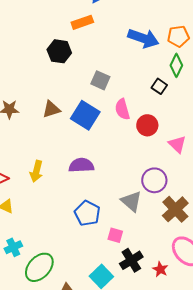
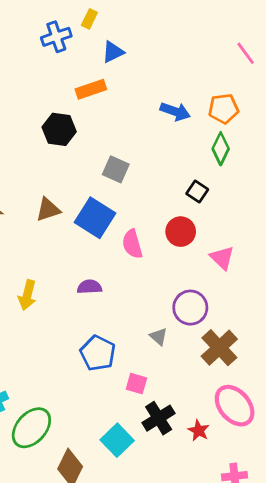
blue arrow: (143, 38) -> (175, 111), size x0.7
black square: (159, 86) -> (197, 192), moved
pink semicircle: (122, 109) -> (132, 244), moved
purple semicircle: (81, 165) -> (89, 287), size x0.7
gray triangle: (131, 201) -> (159, 337), size x0.6

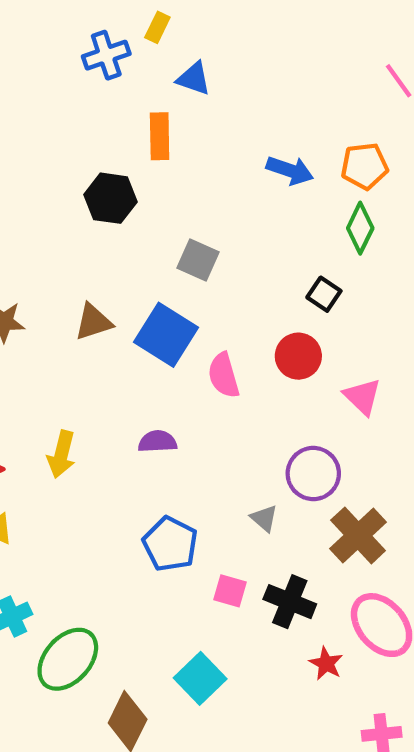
blue triangle: (113, 52) -> (194, 79), turned 45
orange rectangle: (91, 89) -> (160, 136), turned -72
black cross: (159, 418) -> (290, 602), moved, turned -36

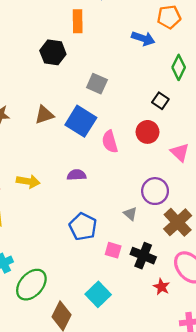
orange pentagon: (365, 166) -> (169, 17), moved
yellow arrow: (61, 454) -> (28, 181), turned -95

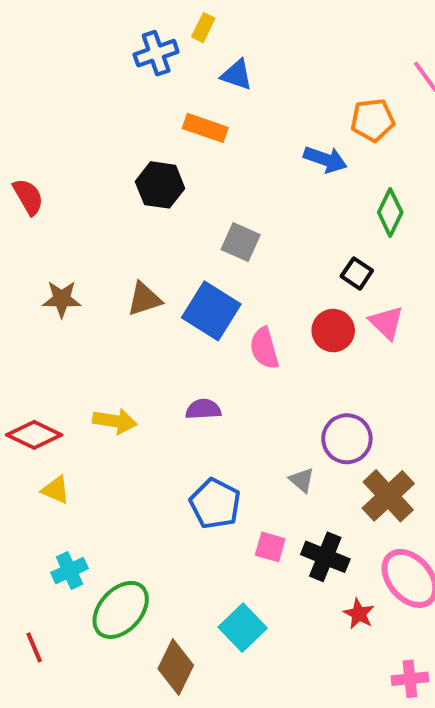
orange rectangle: (78, 21) -> (205, 128), turned -70
pink triangle: (180, 152) -> (386, 323), moved

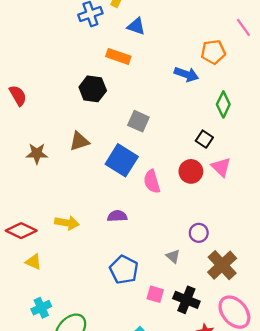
brown triangle: (144, 299) -> (79, 141), moved
purple circle: (347, 439) -> (199, 233), size x0.7

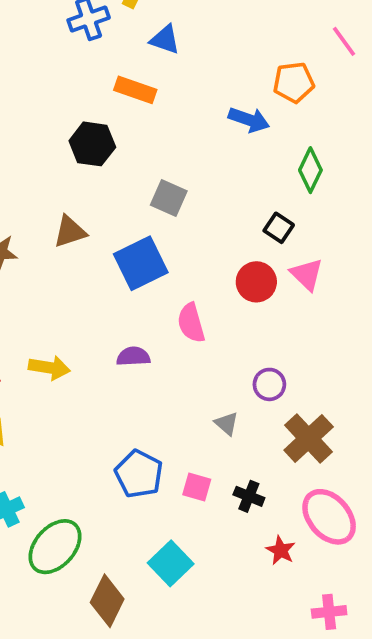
blue square: (122, 160) -> (141, 263), turned 32
pink semicircle: (152, 181) -> (191, 323), moved
blue pentagon: (124, 270) -> (139, 474), moved
black cross: (186, 300) -> (249, 496), size x0.7

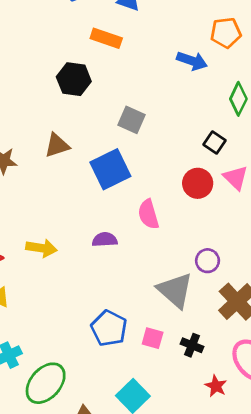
gray triangle: (227, 424) -> (175, 290), size x2.0

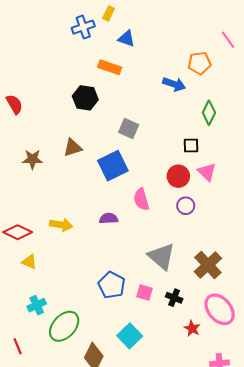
black square: (215, 142) -> (191, 145), turned -35
purple circle: (207, 261) -> (186, 206), moved

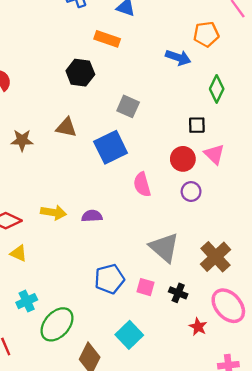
brown triangle: (73, 148) -> (66, 127), turned 30
purple semicircle: (109, 218) -> (92, 216), moved
blue pentagon: (112, 285) -> (109, 279), turned 30

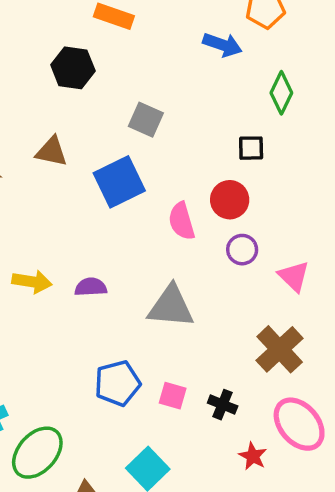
pink triangle: (214, 154) -> (294, 276), moved
pink semicircle: (142, 185) -> (182, 221), moved
gray triangle: (164, 247) -> (171, 307), moved, turned -36

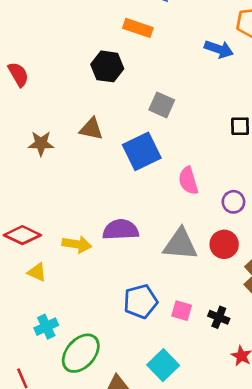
red circle: (230, 200) -> (224, 244), moved
yellow arrow: (32, 282) -> (77, 244), moved
purple semicircle: (91, 287) -> (121, 230), size x1.5

